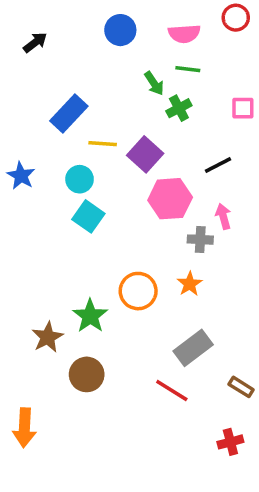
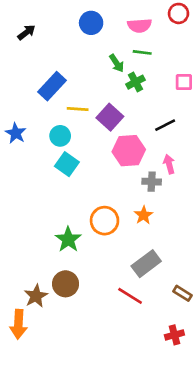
brown star: (48, 337) -> (36, 296), moved

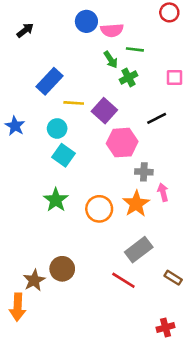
pink semicircle: (139, 26) -> (112, 30), moved
pink arrow: (169, 164) -> (163, 192), moved
orange star: (144, 215) -> (136, 204), size x1.5
green star: (68, 239) -> (56, 200), moved
red cross: (174, 335) -> (166, 327), moved

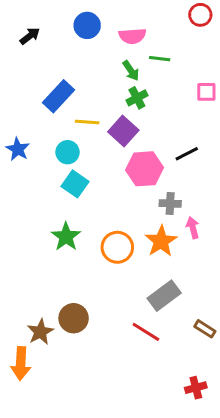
blue circle: (86, 21) -> (87, 25), moved
green cross: (129, 77) -> (137, 98), moved
black line: (157, 118) -> (187, 154), moved

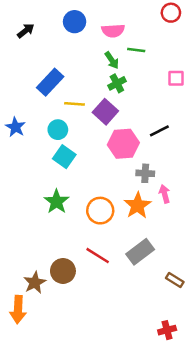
red line: (146, 332) -> (98, 256), moved

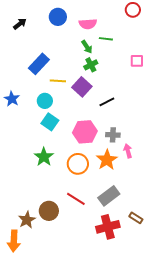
black line: (159, 131) -> (107, 102), moved
pink hexagon: (123, 144) -> (85, 132), moved
red cross: (167, 330) -> (108, 227), moved, size x1.6

